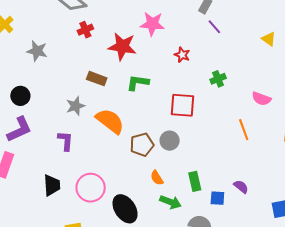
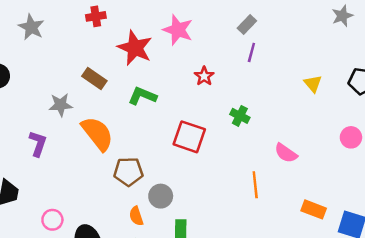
purple line: (214, 27) -> (251, 52), turned 42
green cross: (218, 79) -> (240, 116), turned 35
gray circle: (170, 141) -> (161, 196), moved
pink circle: (91, 188) -> (52, 220), moved, size x0.6

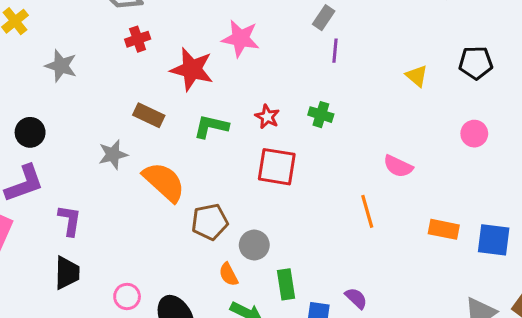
red star: (204, 76) -> (267, 117), moved
green cross: (240, 116) -> (321, 115), moved
purple L-shape: (38, 144) -> (70, 220), moved

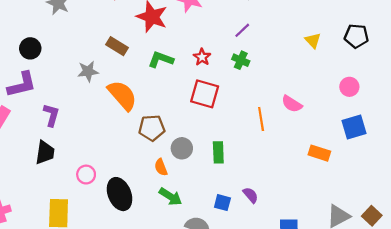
purple line: (335, 51) -> (242, 30), moved, turned 35
orange line: (367, 211) -> (261, 119), moved
blue square: (494, 240) -> (354, 127), moved, turned -30
green rectangle: (286, 284) -> (218, 152), moved

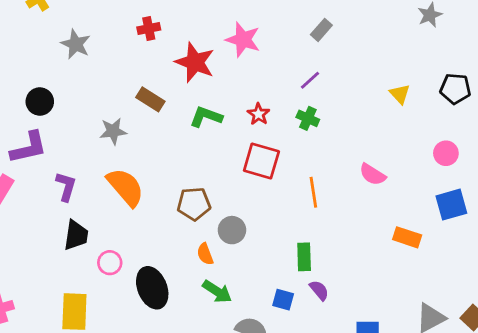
orange semicircle: (122, 95) -> (125, 187), moved
orange line: (261, 119) -> (313, 192), moved
black trapezoid: (45, 152) -> (76, 235), moved
green rectangle: (218, 152) -> (304, 257), moved

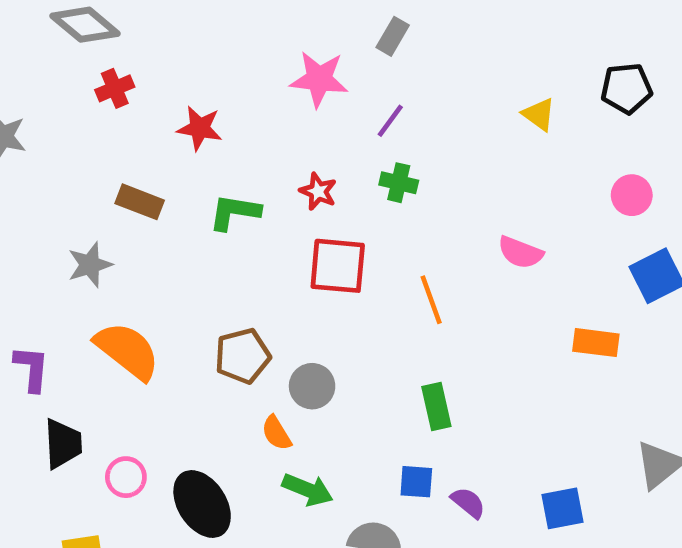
pink star: (243, 40) -> (319, 79), moved
red star: (195, 62) -> (200, 128), size x0.7
purple semicircle: (319, 290) -> (468, 503), moved

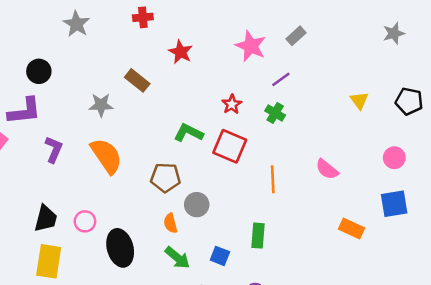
green L-shape: (235, 212) -> (188, 133), moved
black trapezoid: (63, 444) -> (46, 219), moved
blue square: (416, 482) -> (220, 256), moved

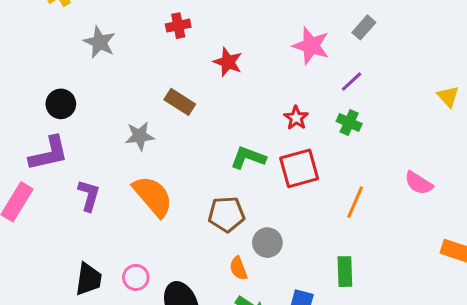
red square: (230, 146) -> (299, 168), turned -32
orange line: (273, 179) -> (355, 202), turned 32

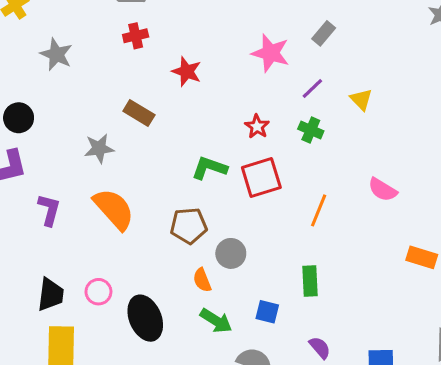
yellow triangle: (448, 96) -> (361, 100), moved

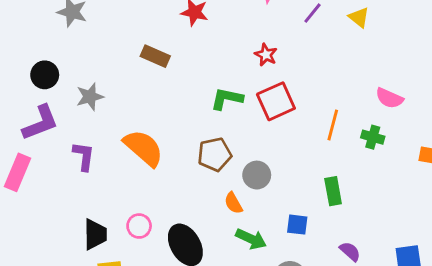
green cross: (311, 130) -> (373, 137), moved
gray star: (99, 148) -> (90, 97), moved

